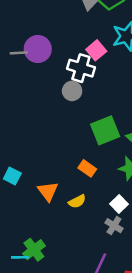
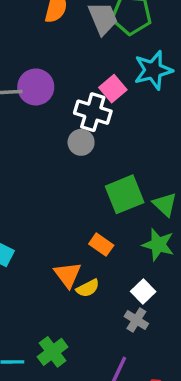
orange triangle: (48, 191) -> (68, 275), moved
green cross: (34, 250) -> (53, 352), moved

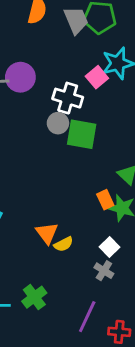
pink square: (113, 89) -> (97, 77), moved
green square: (125, 194) -> (82, 134), moved, turned 32
orange rectangle: (101, 245) -> (105, 200), moved, turned 30

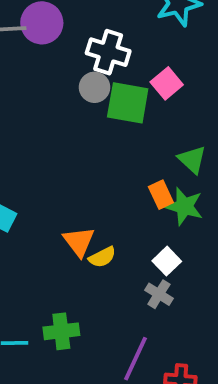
pink square: (97, 77) -> (167, 83), moved
green cross: (34, 297) -> (61, 331), turned 30

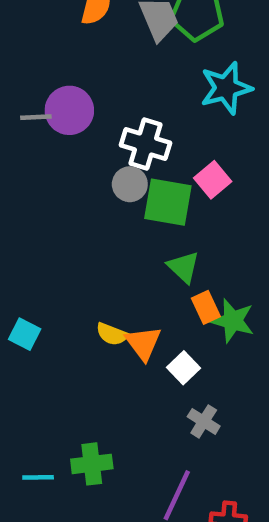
green triangle: (192, 160) -> (184, 267), moved
orange triangle: (79, 242) -> (143, 343), moved
yellow semicircle: (102, 257) -> (112, 334), moved, turned 48
white square: (167, 261) -> (184, 368), moved

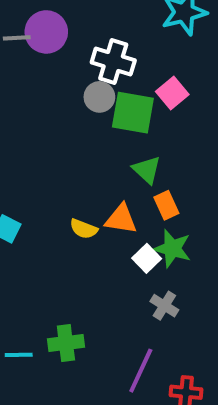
green star: (233, 321) -> (172, 249), moved
orange triangle: (143, 343) -> (121, 219), moved, turned -44

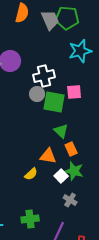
white cross: (113, 61) -> (44, 76), turned -30
pink square: (172, 93) -> (74, 92), turned 35
yellow semicircle: (84, 229) -> (31, 174), moved, turned -64
green cross: (66, 343) -> (30, 219), moved

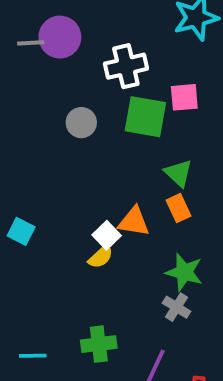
gray circle: (37, 94) -> (81, 123), moved
green triangle: (61, 131) -> (178, 173), moved
green star: (74, 171) -> (184, 272), moved
white square: (61, 176) -> (107, 235), moved

